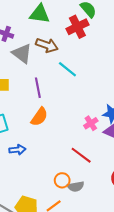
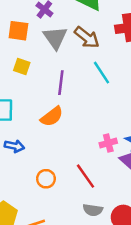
orange circle: (62, 180) -> (46, 179), moved
gray semicircle: (76, 187) -> (93, 210), moved

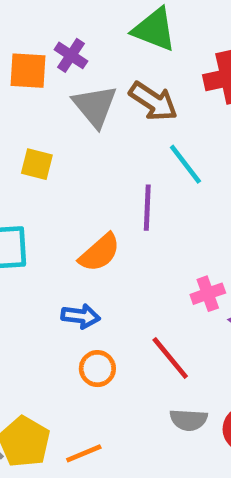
orange square: (18, 31) -> (28, 71), moved
purple line: (61, 83) -> (147, 208), moved
blue arrow: (14, 146) -> (81, 316), moved

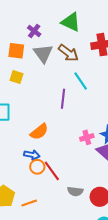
orange square: (28, 71) -> (16, 51), moved
orange semicircle: (100, 253) -> (39, 132), moved
blue arrow: (81, 316) -> (32, 155), moved
red line: (170, 358) -> (52, 171), moved

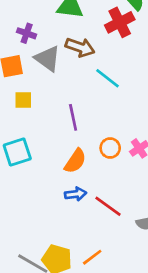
purple line: (63, 99) -> (73, 117), moved
orange circle: (37, 167) -> (110, 148), moved

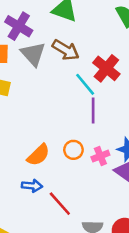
red cross: (120, 22) -> (106, 68), moved, turned -36
purple cross: (27, 33) -> (19, 26), size x1.5
purple line: (73, 117) -> (93, 111), moved

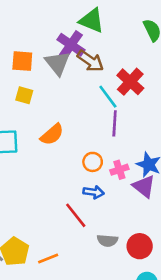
purple cross: (19, 26) -> (71, 45), moved
orange semicircle: (38, 155) -> (52, 135), moved
blue arrow: (32, 186) -> (94, 192), moved

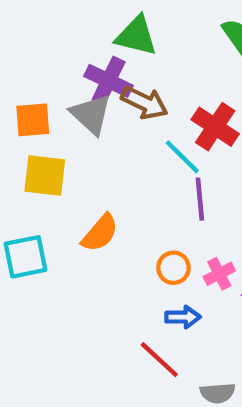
yellow square: (24, 95) -> (45, 176), size x1.5

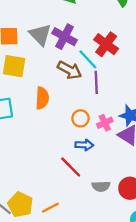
purple cross: (109, 81) -> (64, 37), moved
brown arrow: (144, 103) -> (69, 70), moved
orange semicircle: (100, 233) -> (42, 98), turned -40

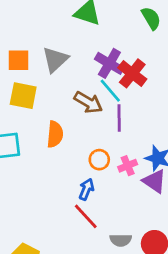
gray triangle: (40, 35) -> (55, 60), turned 30
purple cross: (64, 37) -> (109, 63), moved
blue arrow: (84, 145) -> (86, 189), moved, turned -72

